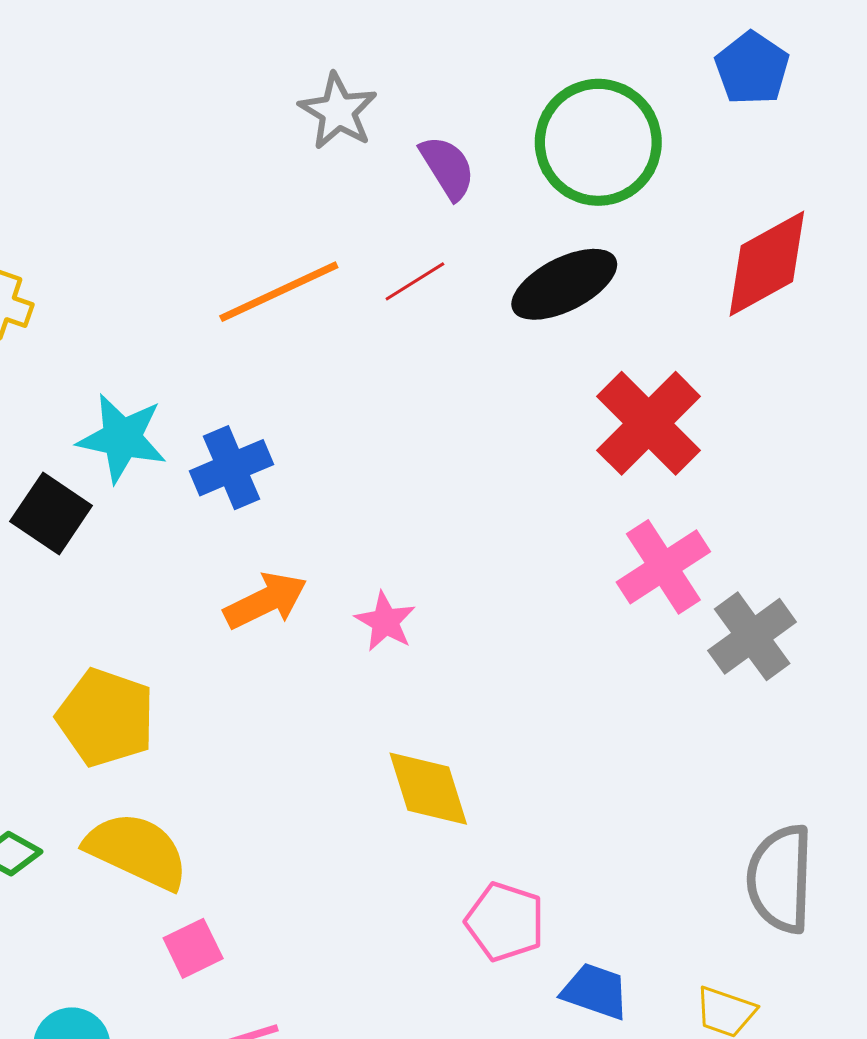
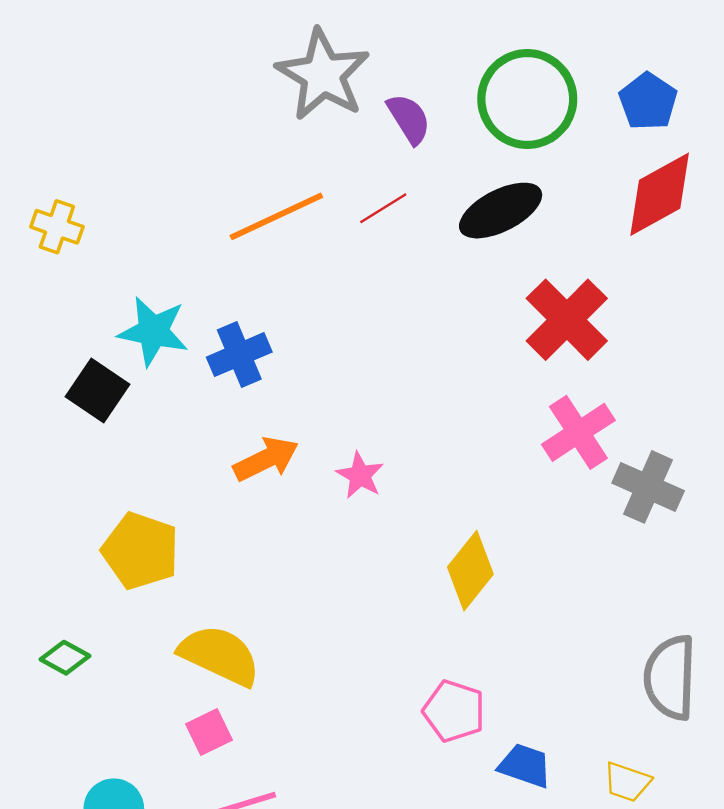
blue pentagon: (752, 68) -> (648, 101), moved
gray star: (338, 111) -> (323, 75), size x1.5
gray cross: (752, 636) -> (648, 487), turned -30
yellow diamond: (428, 789) -> (470, 571), moved, turned 56
yellow semicircle: (137, 851) -> (220, 655), moved

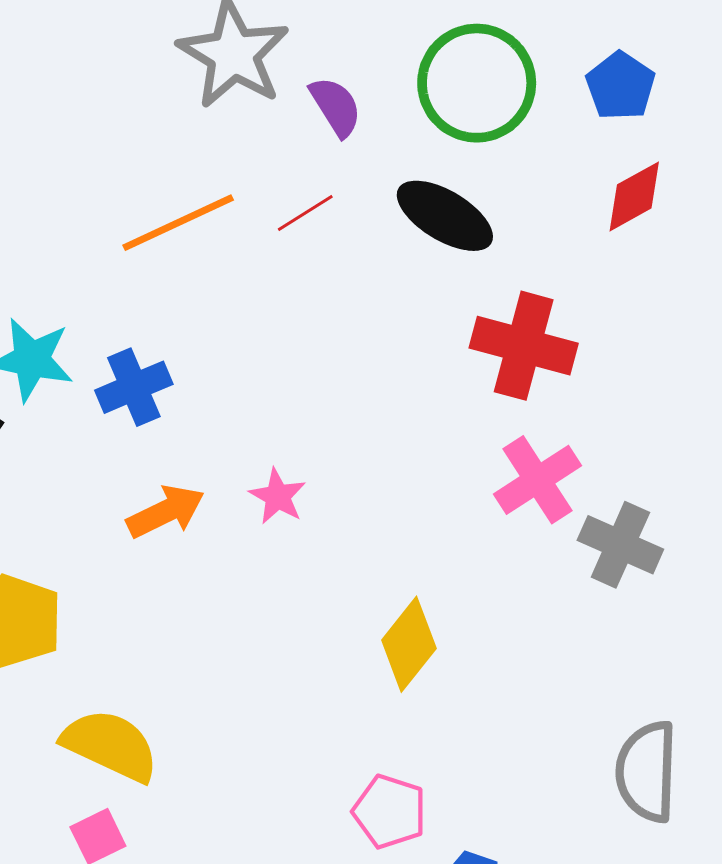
red diamond: (660, 194) -> (634, 196), size x0.7
black ellipse: (501, 211) -> (445, 216), turned 58
red cross: (567, 320) -> (524, 346), turned -30
pink star: (360, 475) -> (278, 496), moved

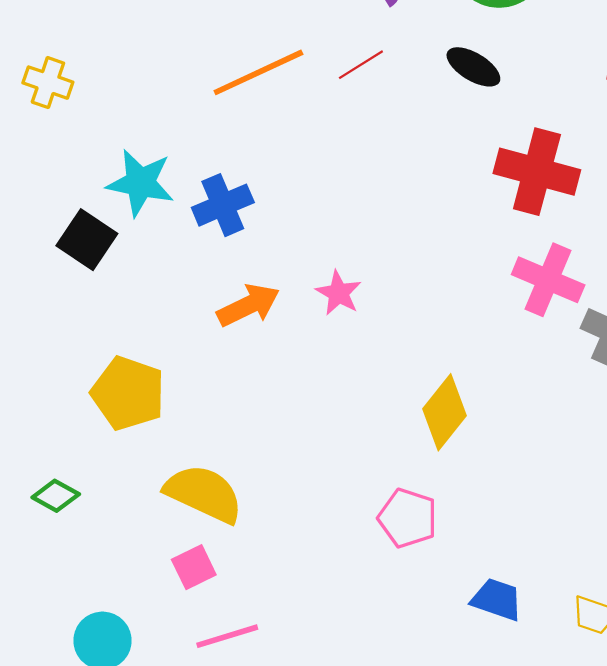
black ellipse: (445, 216) -> (473, 67), size x0.7
pink cross: (537, 480) -> (548, 280), turned -34
pink pentagon: (390, 812) -> (408, 518), moved

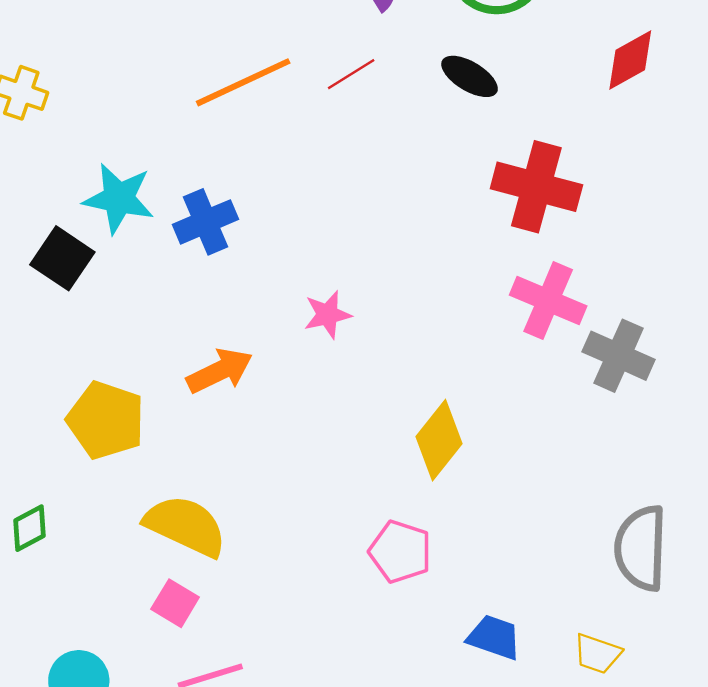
pink star: (339, 293) -> (328, 315), turned 30
orange arrow: (248, 305) -> (220, 371), moved
green diamond: (56, 496) -> (30, 528), turned -57
pink square: (194, 567) -> (175, 603), turned -33

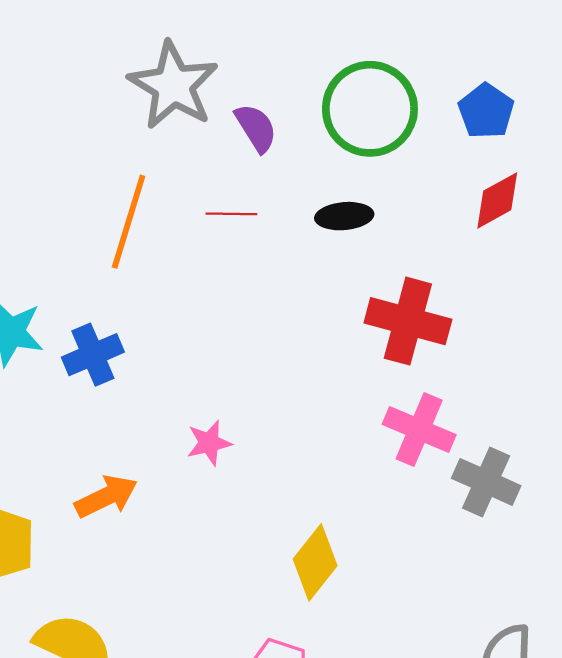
red line: (351, 74) -> (231, 214), turned 33
black ellipse: (470, 76) -> (344, 216), turned -36
orange line: (243, 82) -> (129, 222), turned -48

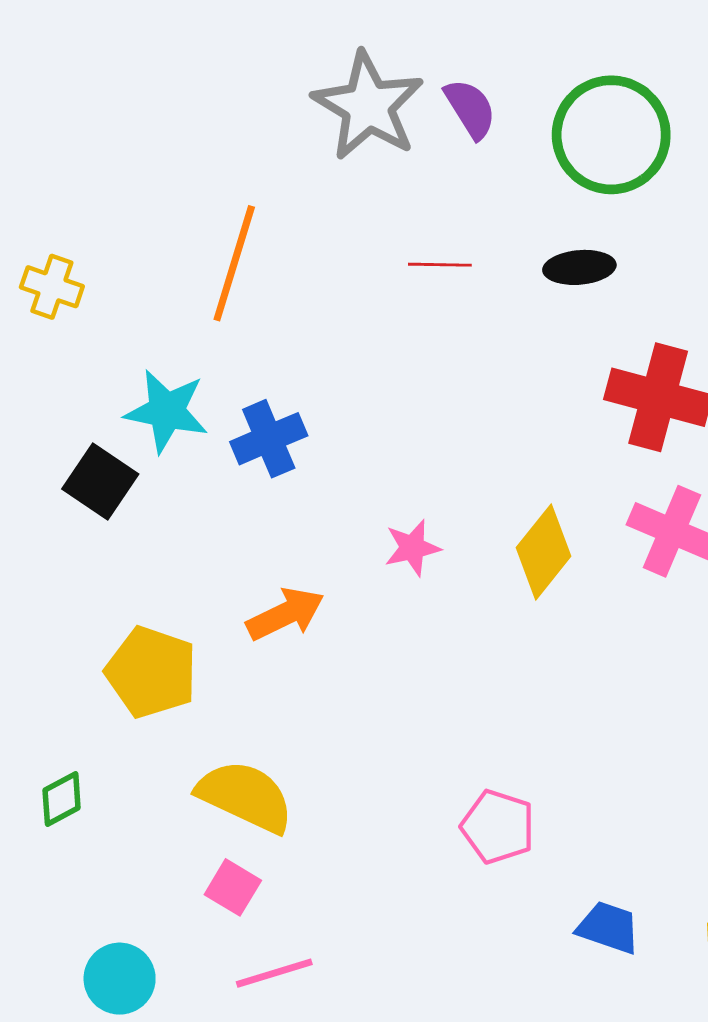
purple semicircle: (256, 128) -> (470, 109), moved
orange line: (129, 222) -> (234, 263), moved
yellow diamond: (315, 562) -> (544, 552), moved

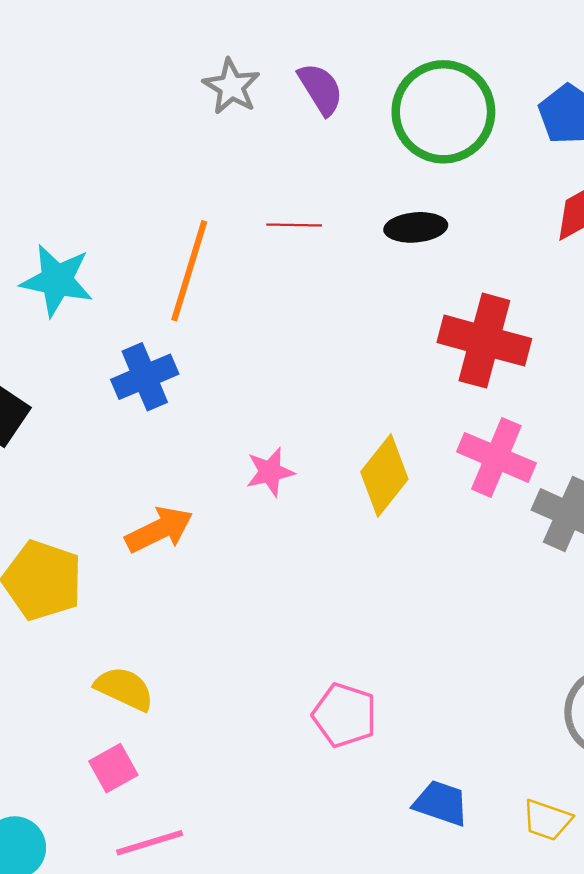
gray star: (368, 106) -> (231, 86), size x0.6
orange line: (234, 263) -> (189, 271), moved
cyan star: (167, 411) -> (57, 280), moved
yellow semicircle: (245, 796) -> (124, 689), size x0.7
pink square: (233, 887) -> (113, 768), turned 30

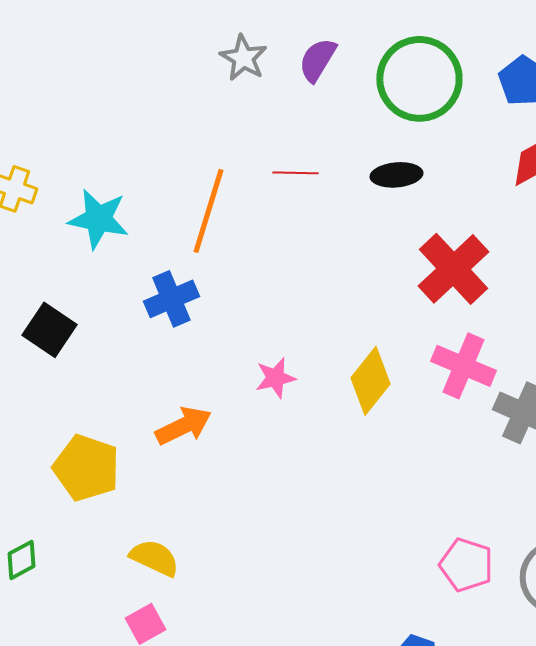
purple semicircle: (321, 89) -> (317, 60), turned -117
red cross: (484, 341) -> (453, 269), turned 32
pink pentagon: (345, 715) -> (466, 565), moved

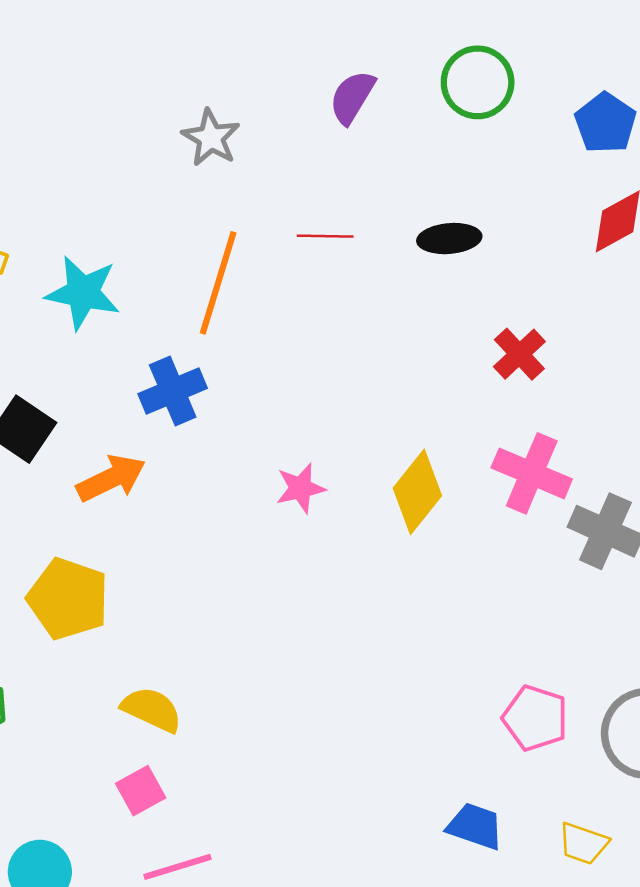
gray star: (243, 58) -> (211, 138), moved
green circle: (419, 79) -> (478, 82), moved, size x0.7
red cross: (453, 269) -> (519, 354), size x0.6
orange arrow: (183, 426) -> (111, 478), moved

